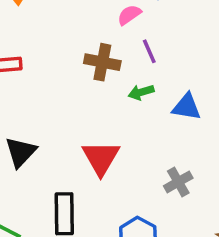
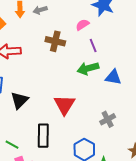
brown cross: (102, 62) -> (55, 41), moved
green arrow: (141, 92) -> (88, 68), size x1.5

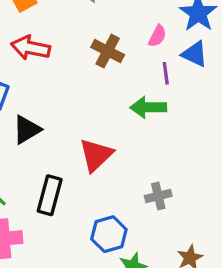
pink semicircle: (82, 25) -> (157, 36), turned 136
blue triangle: (113, 77) -> (195, 54), moved

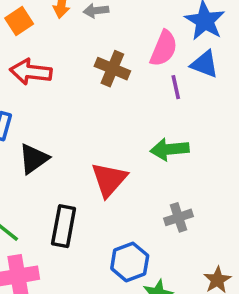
pink semicircle: (157, 36) -> (164, 48), size x1.5
green arrow: (148, 107) -> (169, 149), moved

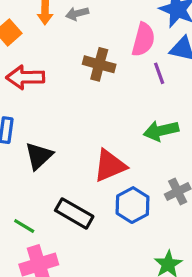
red triangle: (109, 180) -> (110, 166), turned 33
black rectangle: (64, 226) -> (74, 213), turned -63
blue hexagon: (130, 262) -> (133, 205), moved

